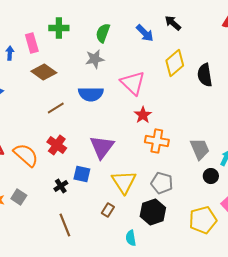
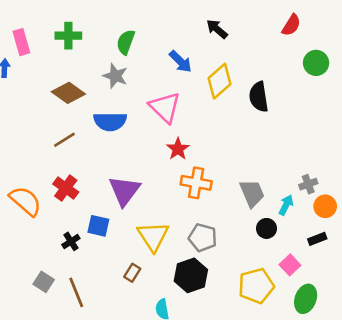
blue arrow: (145, 33) -> (180, 62), moved
pink rectangle: (32, 43) -> (21, 42), moved
gray star: (95, 59) -> (115, 76), turned 30
brown diamond: (44, 72) -> (68, 93), moved
gray square: (19, 197) -> (44, 282), moved

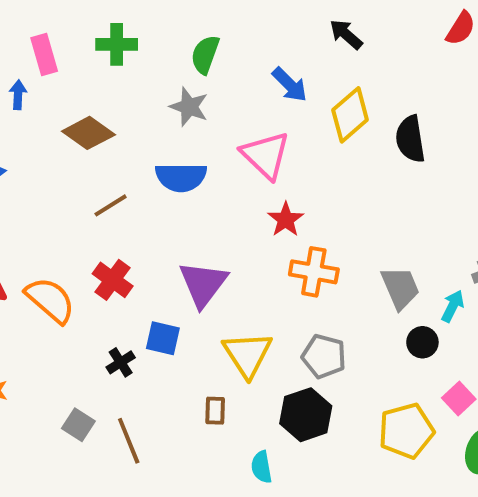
brown diamond: (68, 93) -> (88, 133), moved
brown rectangle: (132, 273) -> (215, 411), turned -30

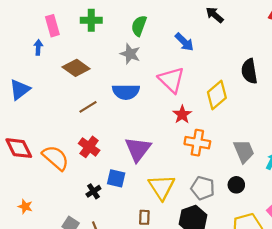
yellow diamond: (350, 115) -> (217, 95), moved
black circle: (422, 342) -> (236, 185), moved

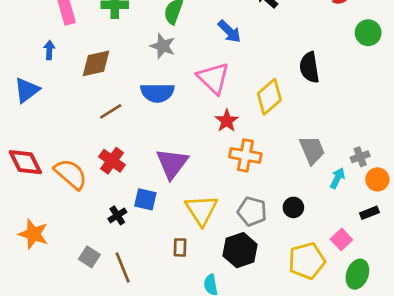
blue arrow: (38, 47) -> (49, 50), moved
brown diamond: (76, 68) -> (96, 63), turned -48
gray trapezoid: (244, 151) -> (312, 150), moved
orange star: (25, 206) -> (33, 234), size x1.6

